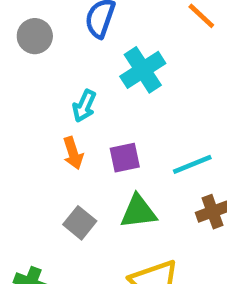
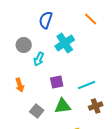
gray circle: (35, 36) -> (24, 45), moved
orange arrow: (73, 153) -> (20, 85), moved

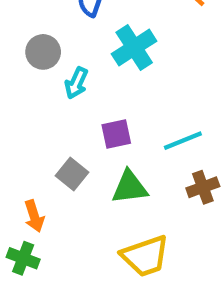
orange arrow: (20, 85) -> (34, 216), moved
gray square: (37, 111) -> (72, 174), moved

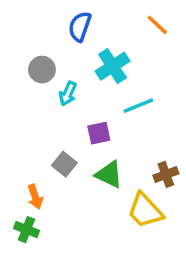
cyan line: (183, 141) -> (138, 106), moved
green triangle: (130, 187) -> (109, 174), turned 32
yellow trapezoid: (145, 256) -> (145, 211), moved, turned 66

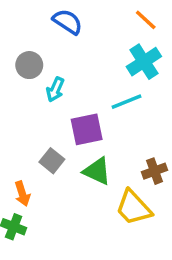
blue semicircle: (80, 27) -> (67, 22), turned 104
cyan cross: (113, 66) -> (144, 62), moved
purple square: (99, 133) -> (87, 129), size x1.4

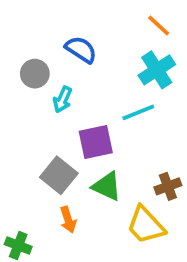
blue semicircle: (67, 22) -> (81, 50), moved
gray square: (52, 161) -> (59, 175), size x1.4
orange arrow: (22, 194) -> (68, 220), moved

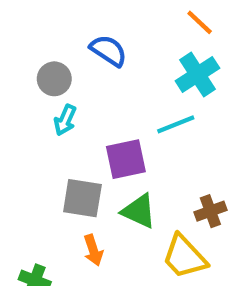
cyan arrow: (63, 99) -> (65, 120), moved
gray square: (59, 175) -> (82, 198), turned -30

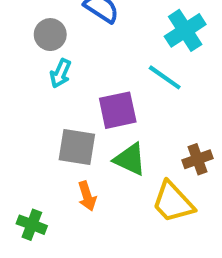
cyan line: (176, 124) -> (165, 77), turned 57

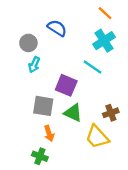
purple square: (118, 110) -> (66, 85), turned 35
green cross: (32, 225) -> (40, 156), moved

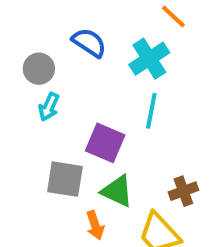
cyan cross: (104, 41) -> (149, 59), moved
cyan line: (93, 67) -> (151, 111), turned 66
orange arrow: (49, 133) -> (95, 225), moved

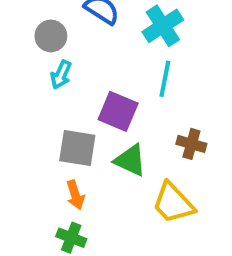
brown cross: (183, 191) -> (191, 144), moved, turned 36
orange arrow: (95, 225) -> (75, 195), moved

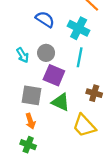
cyan cross: (163, 26) -> (79, 28), turned -30
gray circle: (51, 36) -> (46, 53), moved
cyan arrow: (61, 75) -> (23, 55), turned -56

